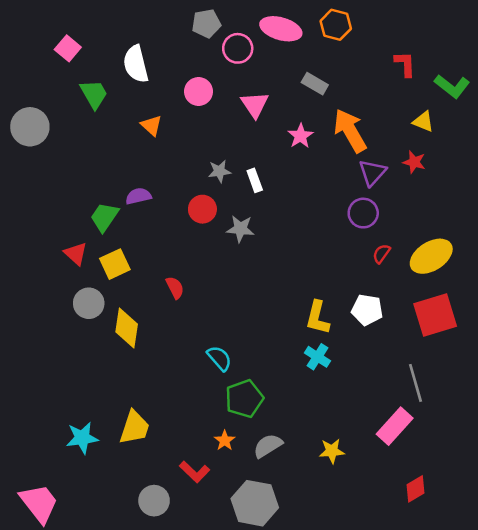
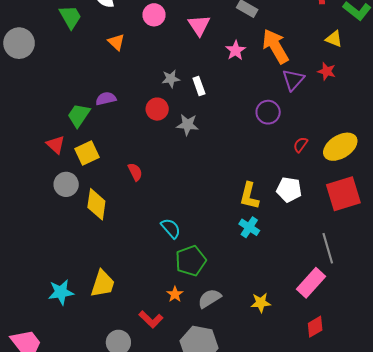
purple circle: (363, 213) -> (268, 112), moved
red diamond: (415, 489) -> (315, 327), moved

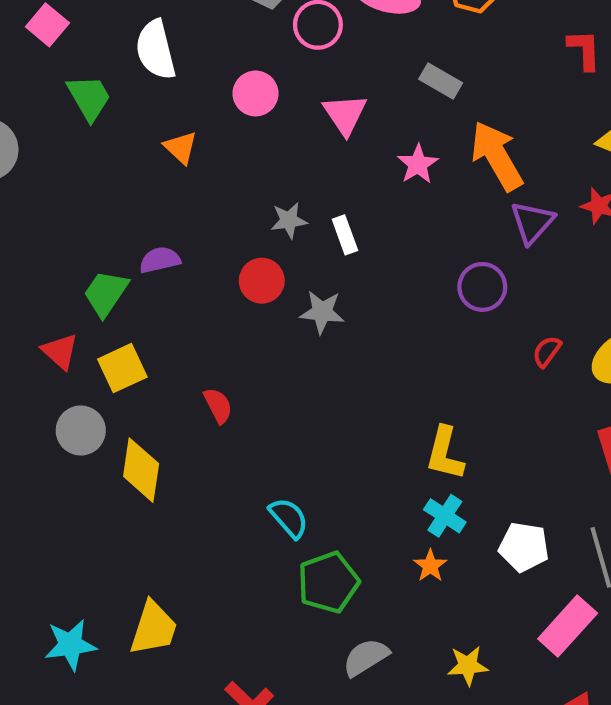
white pentagon: (289, 190) -> (524, 547), moved
orange star: (175, 294) -> (430, 566), moved

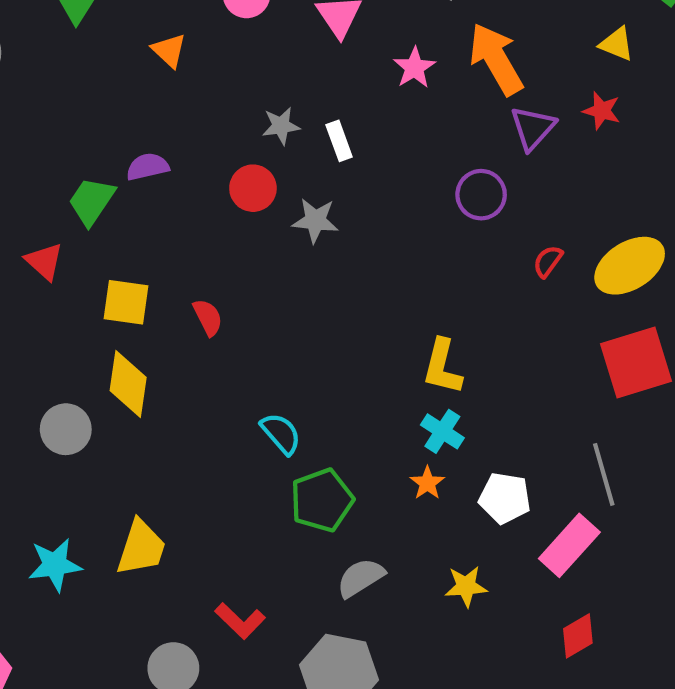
yellow square: (122, 368) -> (126, 302), moved, turned 33
gray circle: (81, 430) -> (66, 429), moved
white pentagon: (524, 547) -> (505, 498), moved

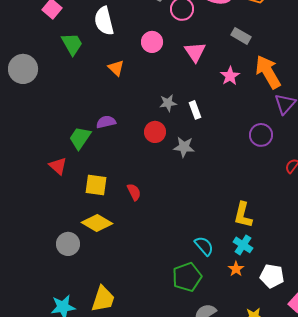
yellow diamond: (128, 384) -> (97, 223), turned -68
cyan semicircle: (281, 434) -> (204, 246), moved

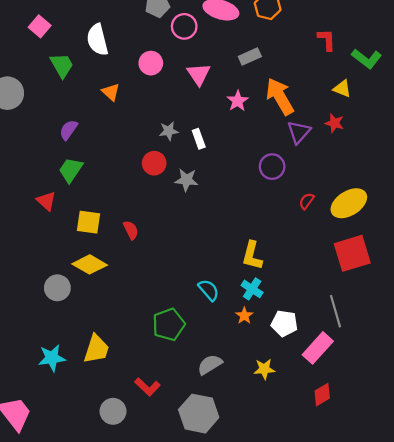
gray rectangle: (241, 36) -> (250, 56), turned -54
purple semicircle: (106, 122) -> (68, 130), moved, turned -42
green pentagon: (187, 277) -> (169, 325), moved

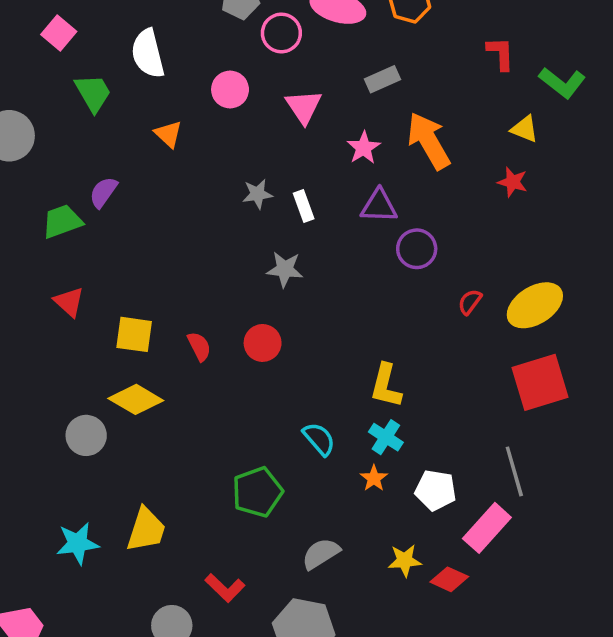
purple triangle: (299, 132) -> (379, 206), moved, turned 50
red circle: (154, 163) -> (263, 343), moved
green trapezoid: (71, 170) -> (62, 221), moved, turned 36
red diamond: (322, 395) -> (449, 579), moved, turned 55

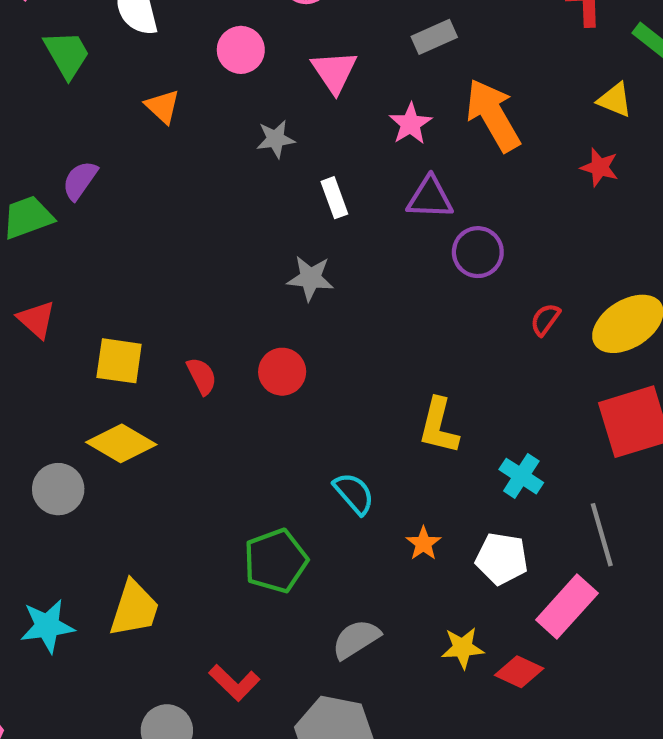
gray star: (257, 194) -> (276, 139), moved
cyan cross: (386, 437) -> (521, 476), moved

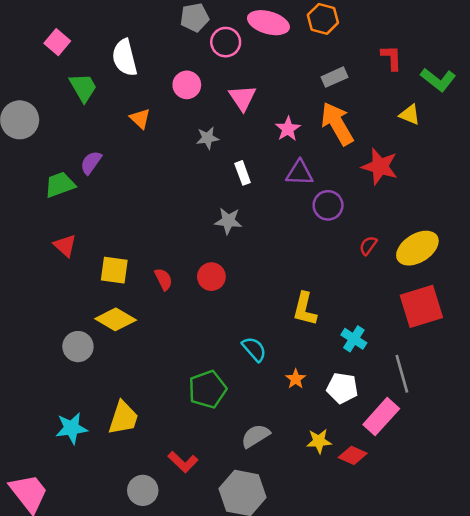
gray rectangle: (434, 37) -> (335, 77), moved
red star: (600, 167) -> (380, 166), moved, size x1.6

